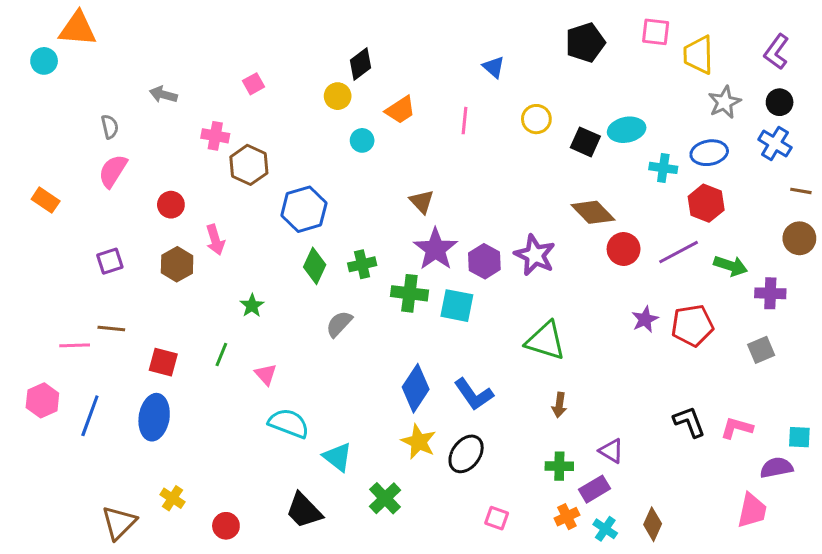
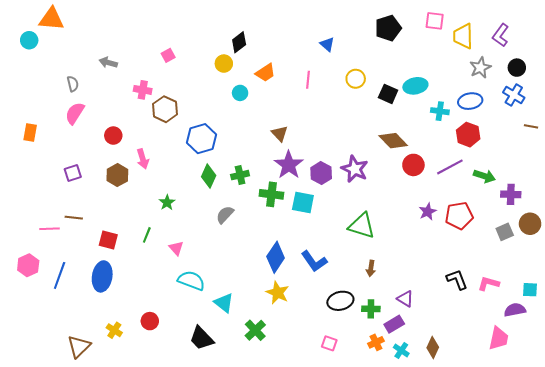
purple L-shape: (776, 52) -> (501, 35), moved
orange rectangle: (46, 200) -> (30, 132), turned 66
brown circle: (799, 238) -> (530, 224), moved
black ellipse: (466, 454) -> (340, 301), moved, turned 40
red circle: (226, 526) -> (150, 321), moved

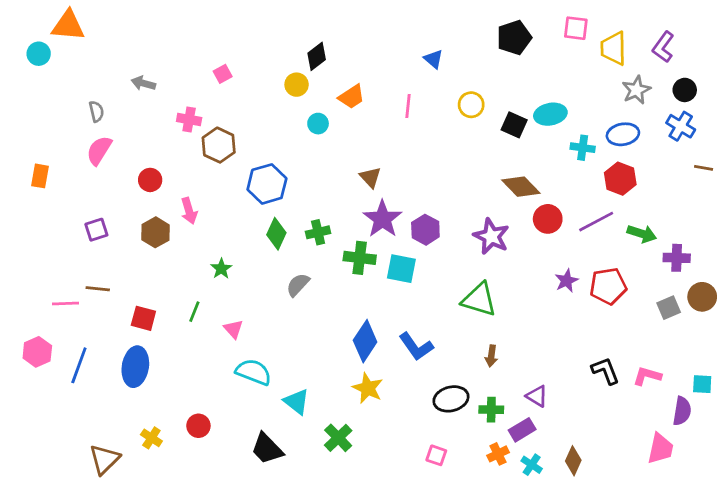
purple star: (355, 169) -> (491, 236), moved
purple semicircle: (515, 310) -> (682, 411), turned 110

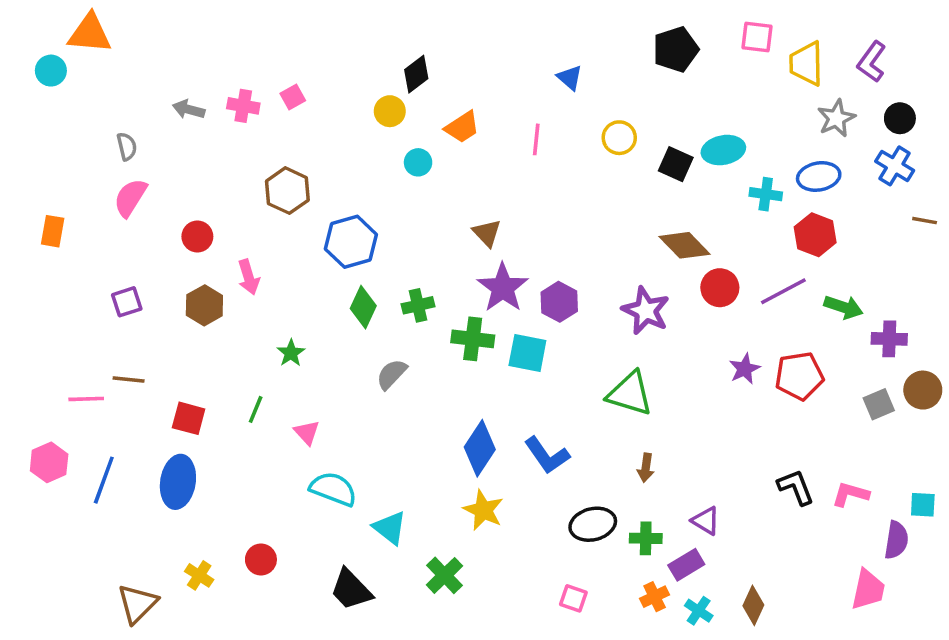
pink cross: (189, 120) -> (243, 106), moved

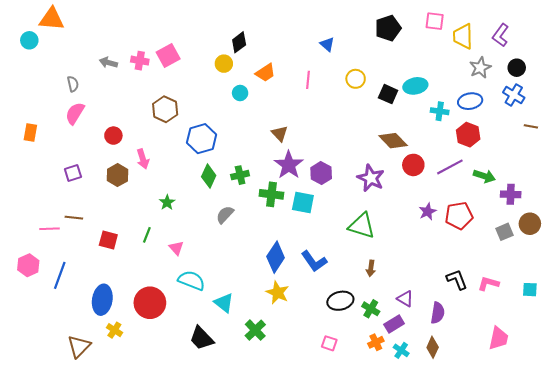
pink square: (293, 97) -> (168, 56), size x1.6
blue ellipse: (178, 482) -> (102, 300), moved
green cross: (646, 538) -> (371, 309), turned 30
purple semicircle: (896, 540) -> (438, 313), moved
red circle: (261, 560) -> (150, 303), moved, size x1.8

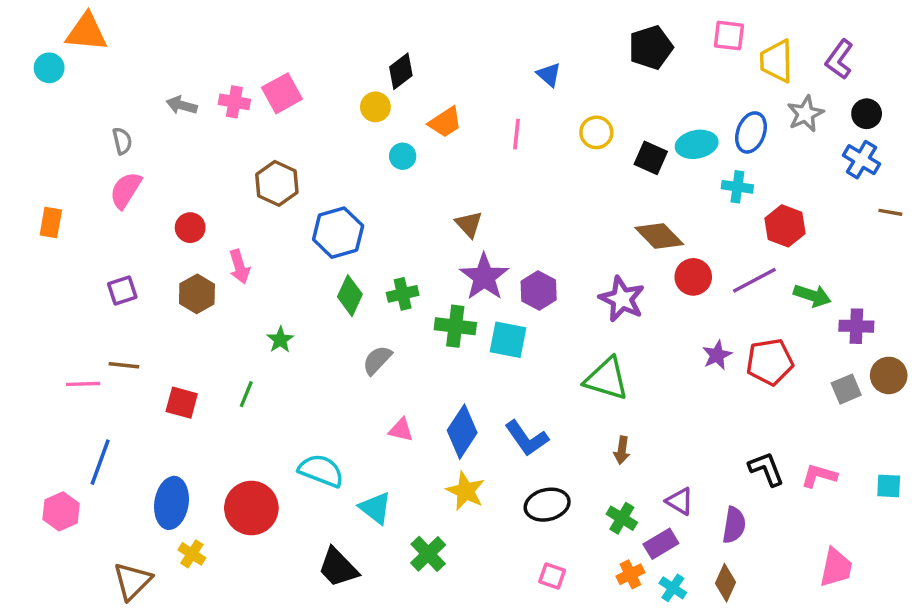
blue ellipse: (470, 101) -> (751, 132), moved, turned -60
pink triangle: (176, 248) -> (401, 430), moved, turned -35
pink hexagon: (28, 265) -> (61, 511), moved
black ellipse: (340, 301) -> (547, 505), moved

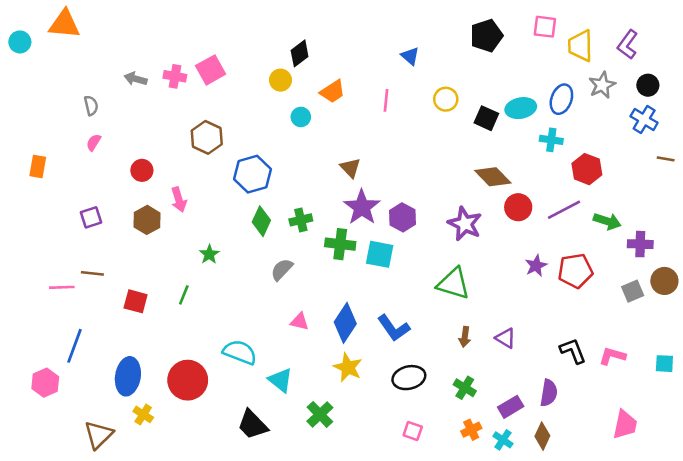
cyan circle: (49, 68) -> (20, 42), moved
pink semicircle: (126, 190) -> (94, 142), size x0.6
purple triangle: (680, 501) -> (505, 338), moved
purple rectangle: (661, 544) -> (511, 407), moved

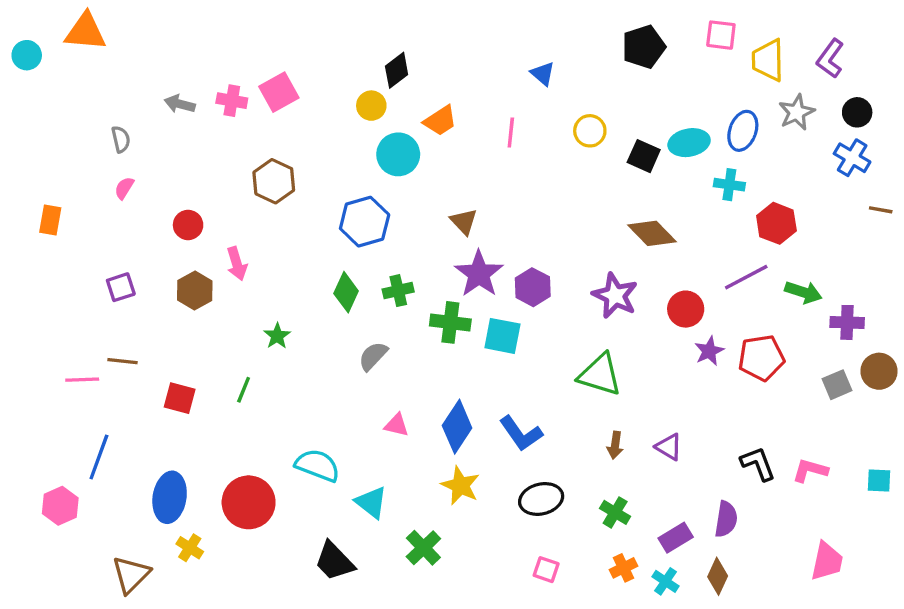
cyan circle: (301, 117) -> (398, 154), size x1.6
blue hexagon: (253, 174) -> (365, 222), moved
red circle: (518, 207) -> (686, 309), moved

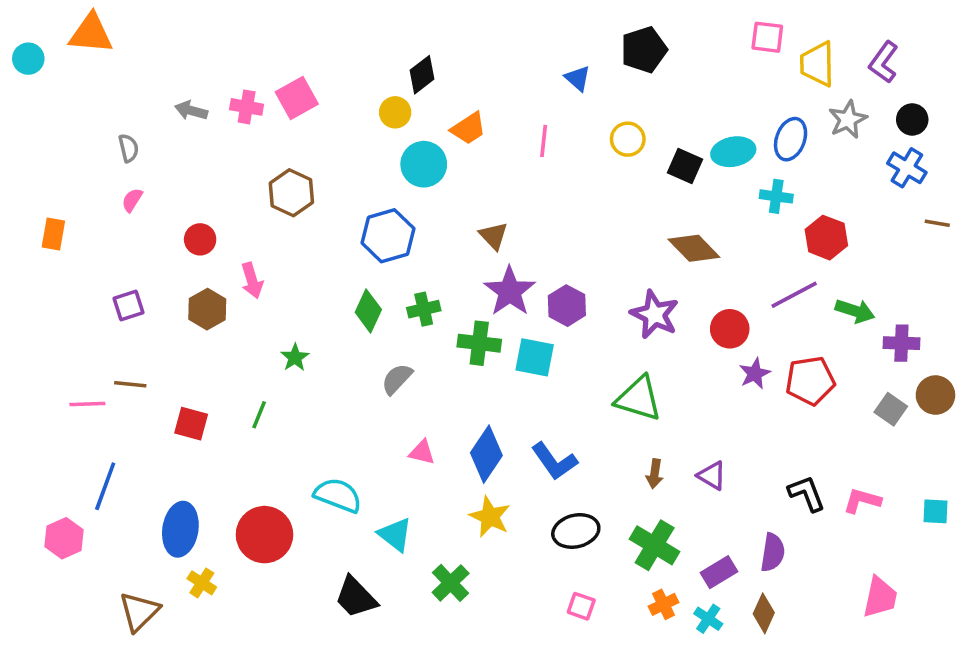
black pentagon: (644, 47) -> (644, 50), moved
gray square: (837, 385) -> (891, 409), turned -32
green cross: (615, 512) -> (655, 545), size x1.5

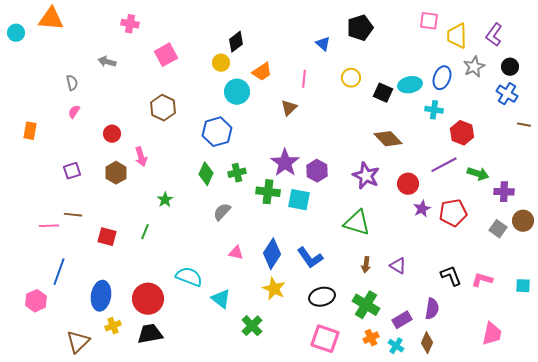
pink cross: (247, 107) -> (130, 24), moved
brown triangle: (494, 236) -> (289, 108), moved, turned 30
yellow cross: (202, 583) -> (113, 326), turned 35
black trapezoid: (356, 597) -> (150, 334), moved, turned 124
pink square: (581, 606) -> (325, 339), size x1.8

